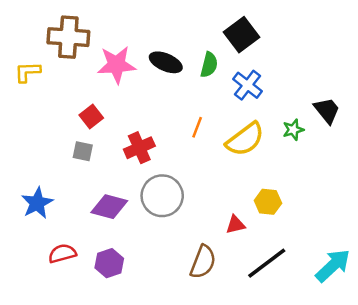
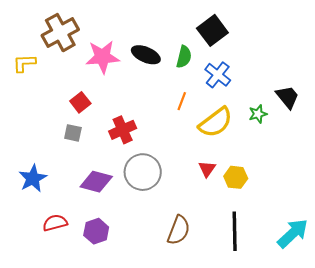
brown cross: (68, 37) -> (60, 33), turned -33
orange line: (197, 127) -> (182, 101), moved
red triangle: (235, 225) -> (207, 169), moved, turned -42
black line: (267, 263) -> (235, 231), turned -54

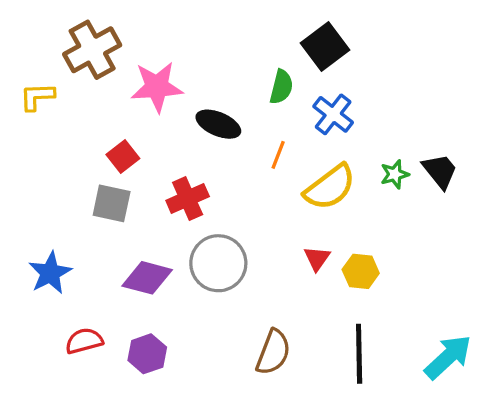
black ellipse: (146, 55) -> (218, 124), moved
black trapezoid: (287, 97) -> (440, 171), moved
gray square: (73, 133) -> (112, 203), size x1.4

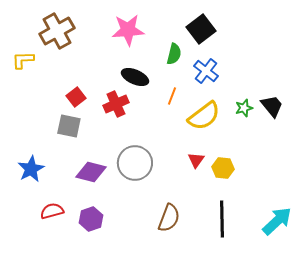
pink star: (157, 87) -> (128, 30), moved
red cross: (188, 199) -> (116, 104), moved

